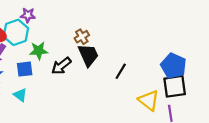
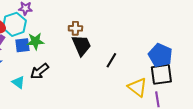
brown cross: (82, 37) -> (75, 28), turned 32
black arrow: (61, 66) -> (39, 71), moved
blue square: (25, 69) -> (22, 45), moved

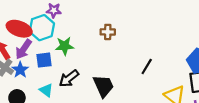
blue square: (22, 45) -> (44, 60), moved
black trapezoid: (81, 45) -> (103, 86), moved

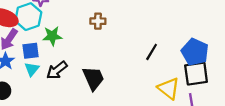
black line: (147, 67) -> (152, 52), moved
cyan triangle: (46, 90) -> (32, 69), moved, turned 32

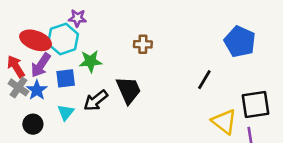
blue pentagon: (195, 52) -> (240, 42), moved
cyan triangle: (32, 69) -> (66, 112), moved
black trapezoid: (93, 78) -> (129, 90), moved

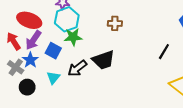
cyan hexagon: (63, 39) -> (67, 19), moved
blue square: (66, 78) -> (53, 51), turned 35
gray cross: (19, 87) -> (16, 67), moved
black trapezoid: (129, 90) -> (103, 60), turned 95

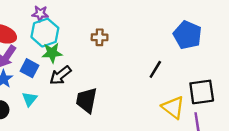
black trapezoid: (103, 60) -> (86, 100), moved, turned 120
black arrow: (77, 68) -> (60, 75), moved

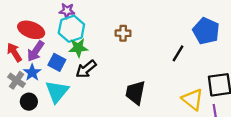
black line: (155, 69) -> (178, 53), moved
cyan triangle: (30, 99) -> (57, 92), size x1.6
black trapezoid: (86, 100) -> (135, 93), moved

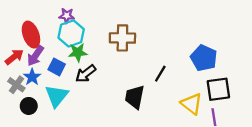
red ellipse: (31, 30) -> (31, 35), turned 50
blue pentagon: (206, 31) -> (204, 58), moved
brown cross: (123, 33) -> (122, 38), size x1.6
red arrow: (14, 52) -> (14, 57), turned 84
black line: (178, 53) -> (160, 74), moved

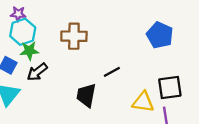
blue pentagon: (204, 58) -> (160, 35), moved
black line: (160, 74) -> (112, 72), turned 30
yellow triangle: (192, 104) -> (143, 102), turned -30

